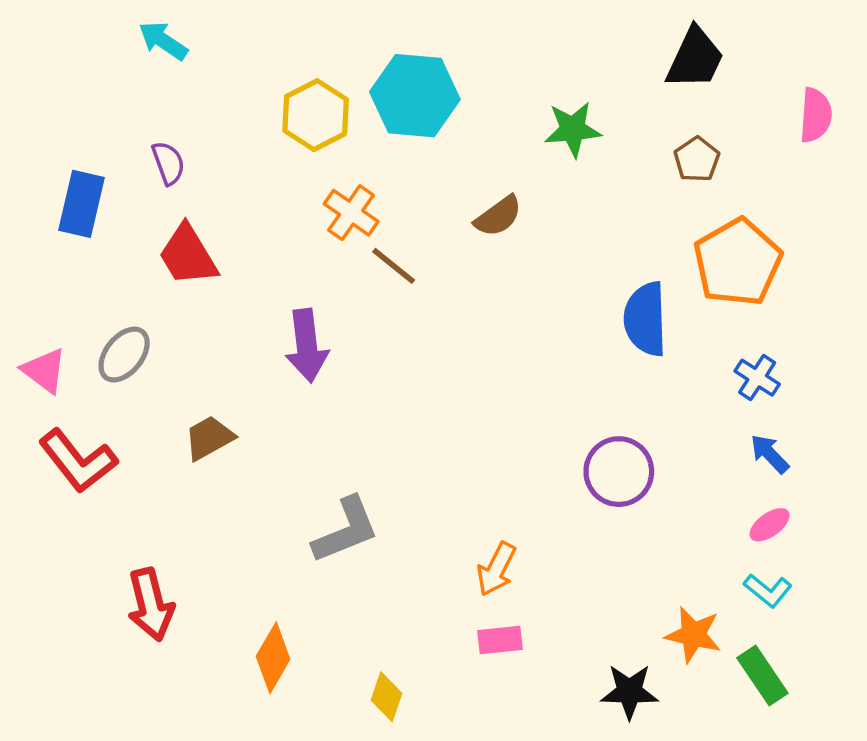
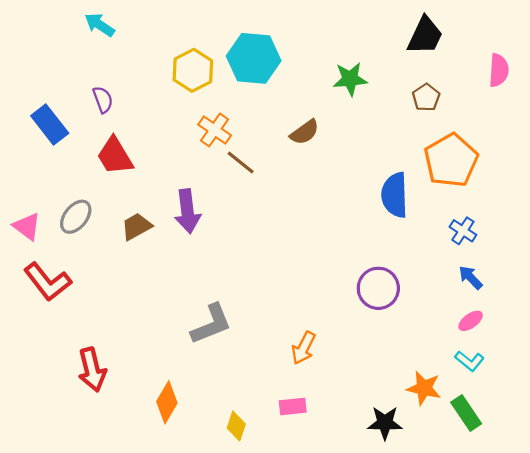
blue rectangle: (81, 204) -> (50, 125), turned -51
brown trapezoid: (209, 438) -> (136, 226), moved
pink rectangle: (500, 640) -> (293, 407), moved

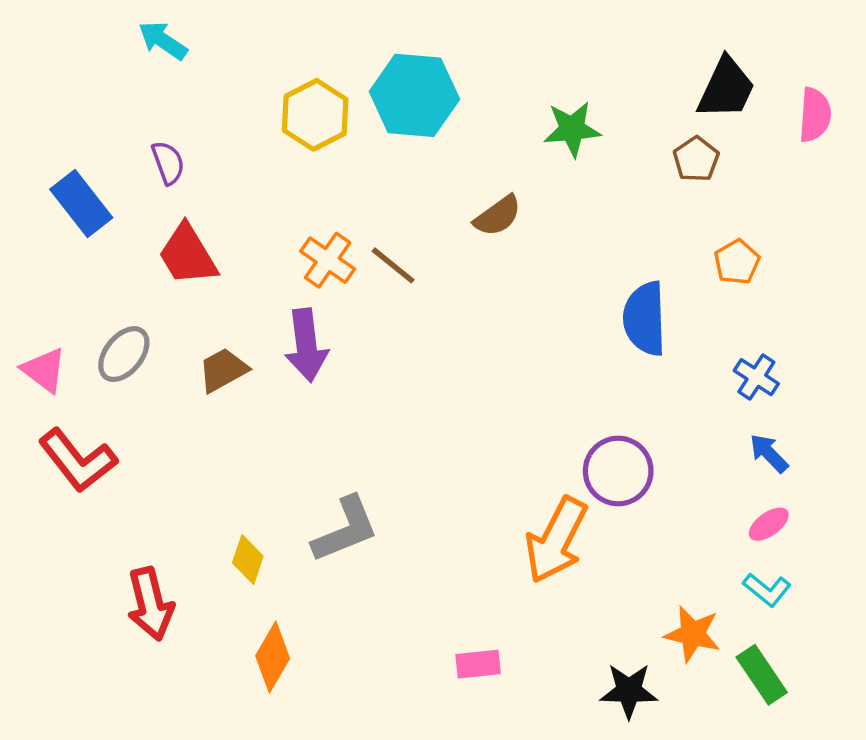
black trapezoid: (425, 36) -> (726, 88), moved
orange cross: (215, 130) -> (328, 260), moved
orange pentagon: (451, 160) -> (737, 262), size x0.5
orange arrow: (304, 348) -> (556, 540), moved, size x1.6
yellow diamond: (236, 426) -> (248, 560), moved

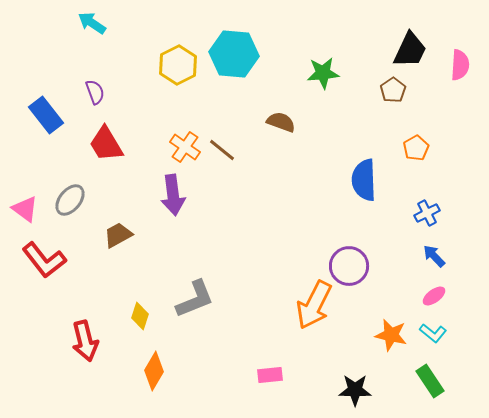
brown semicircle: (498, 216) -> (281, 122), turned -124
brown trapezoid: (223, 370) -> (118, 235), moved
blue cross: (756, 377) -> (427, 213), turned 30
orange star: (693, 634) -> (391, 335), moved

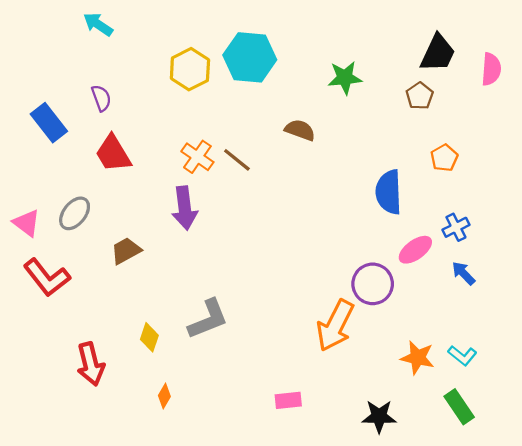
pink ellipse: (434, 296) -> (415, 250), moved, size x1.4
orange diamond: (154, 371) -> (164, 396), size x0.6

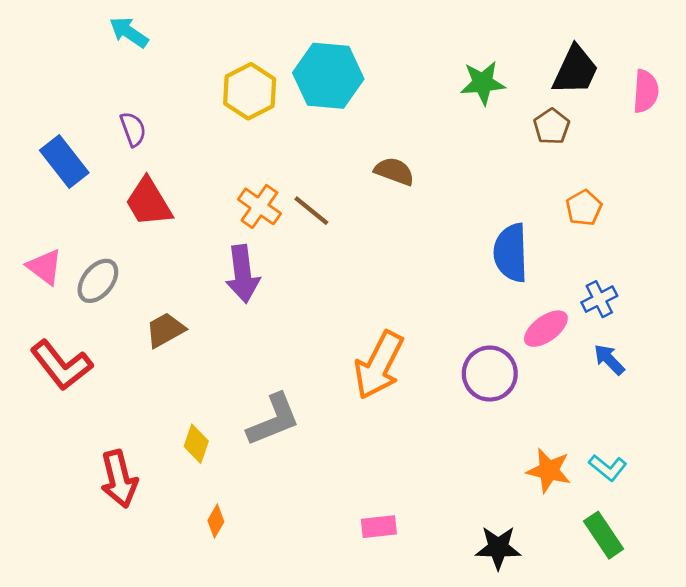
green star: (345, 78) -> (483, 83), moved
pink triangle: (27, 223) -> (45, 267), moved
orange arrow: (335, 326) -> (379, 365), moved

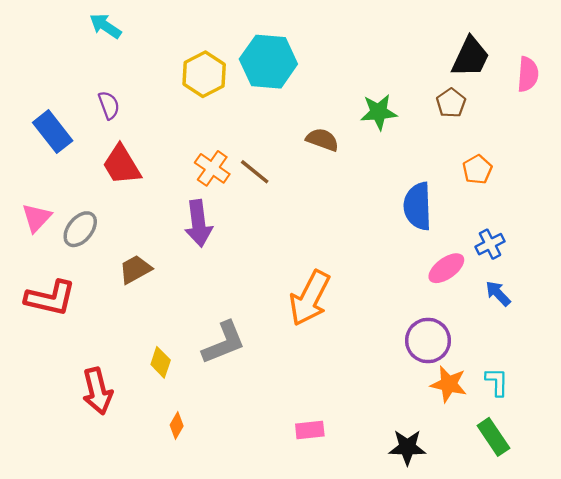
green star: (483, 83) -> (379, 112), moved
pink triangle: (45, 267) -> (37, 218), turned 36
red L-shape: (61, 365) -> (50, 298), turned -39
purple circle: (490, 374) -> (428, 341), moved
cyan L-shape: (608, 468) -> (497, 382), turned -128

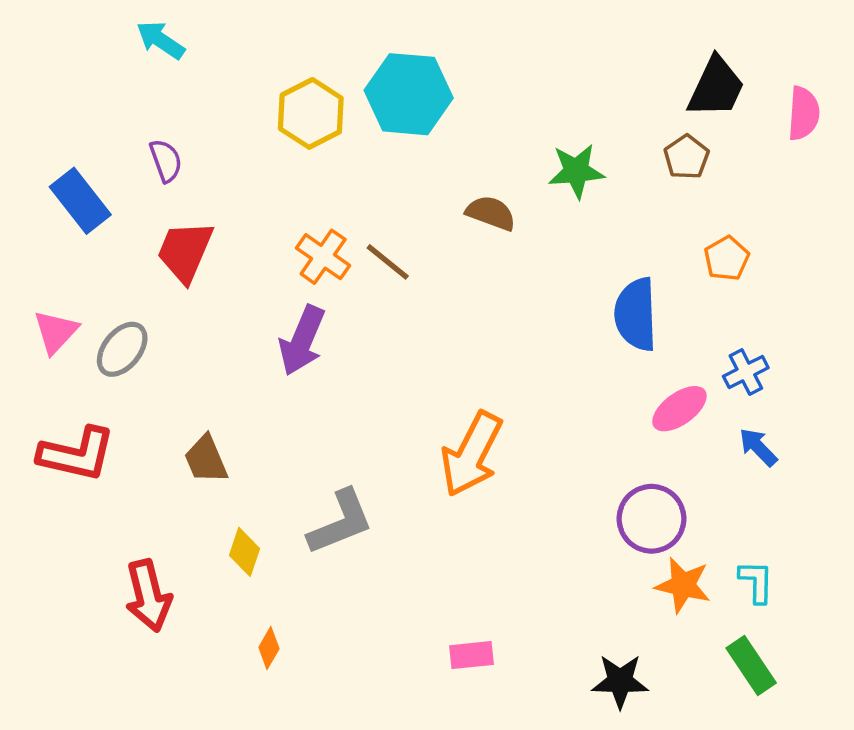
red trapezoid: (122, 165) -> (185, 251), turned 54
purple arrow: (198, 223) -> (302, 341), turned 30
brown trapezoid: (135, 269) -> (206, 459), moved, turned -84

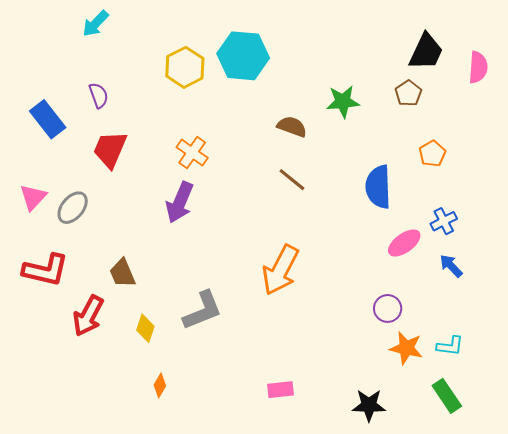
cyan arrow: (161, 40) -> (95, 24), turned -80
brown line: (388, 262) -> (292, 180), moved
purple circle: (652, 519) -> (388, 308), size x0.7
cyan L-shape: (756, 582) -> (450, 346), turned 96
red arrow: (148, 596) -> (88, 316), moved, turned 42

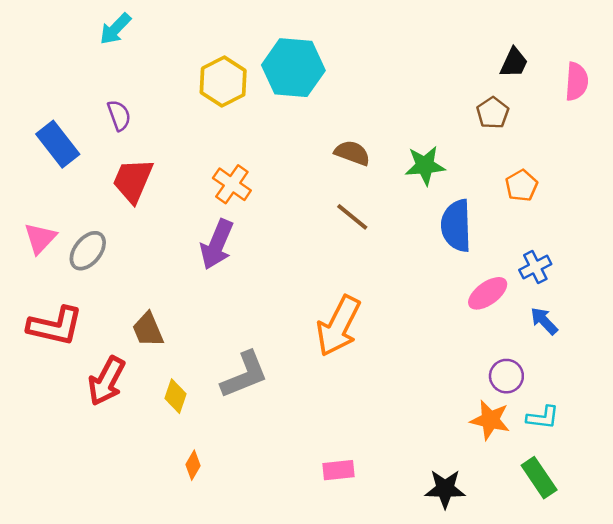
black trapezoid: (426, 52) -> (514, 63), size x0.7
green star: (343, 102) -> (425, 165), moved
purple circle: (388, 308) -> (506, 376), moved

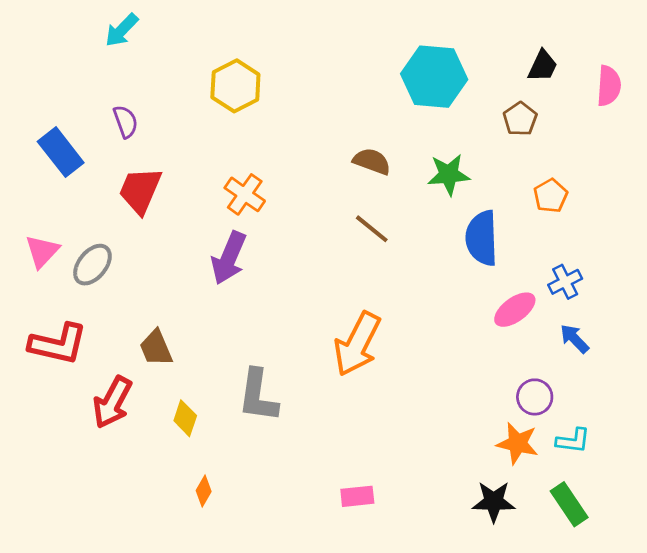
cyan hexagon: (293, 68) -> (434, 77), moved
gray L-shape: (244, 375) -> (258, 396), turned 120
black star: (445, 489) -> (494, 502), moved

